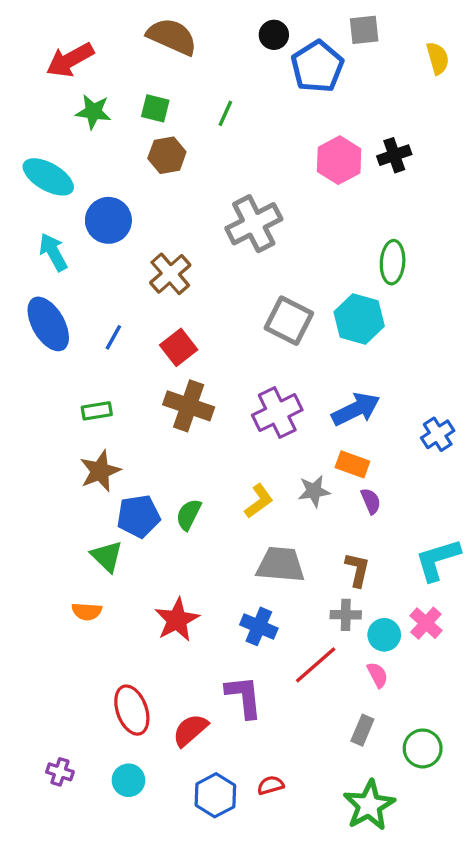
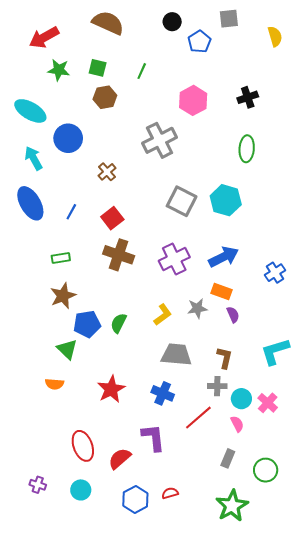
blue pentagon: (317, 67) -> (199, 42), size x0.7
pink hexagon: (339, 160) -> (193, 100), moved
green ellipse: (393, 262) -> (247, 149), moved
brown cross: (170, 274) -> (107, 172), size x0.7
pink cross: (426, 623) -> (268, 403), moved

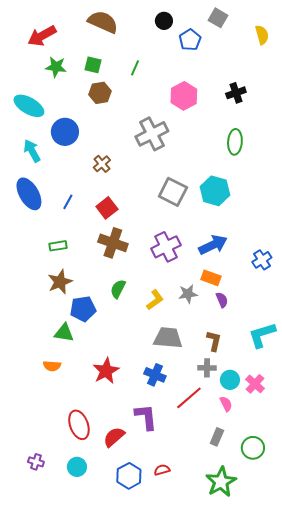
gray square: (229, 19) -> (218, 18), turned 36
green semicircle: (119, 323) -> (118, 289), moved
green triangle: (67, 349) -> (64, 333), turned -35

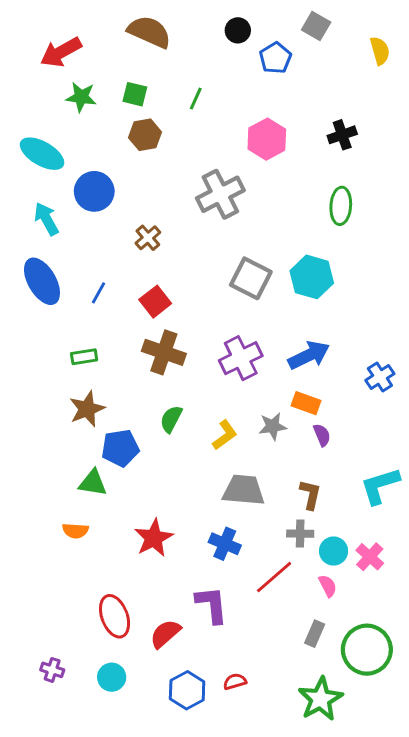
green circle: (253, 448) -> (367, 650), size x1.5

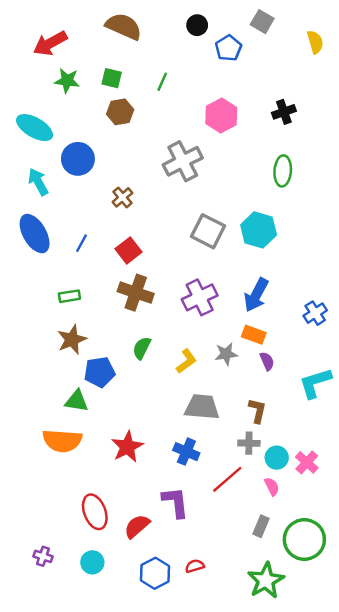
blue arrow: (309, 355) -> (256, 295), turned 144
cyan L-shape: (380, 486) -> (315, 383), moved
orange semicircle: (75, 531) -> (62, 441), size x1.8

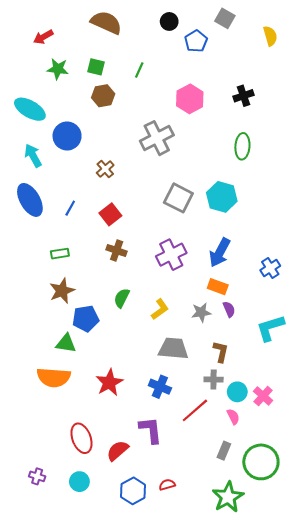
red arrow: (50, 43) -> (43, 37), size x0.7
brown cross: (136, 293) -> (117, 250), size x0.7
gray star: (226, 354) -> (201, 312), moved

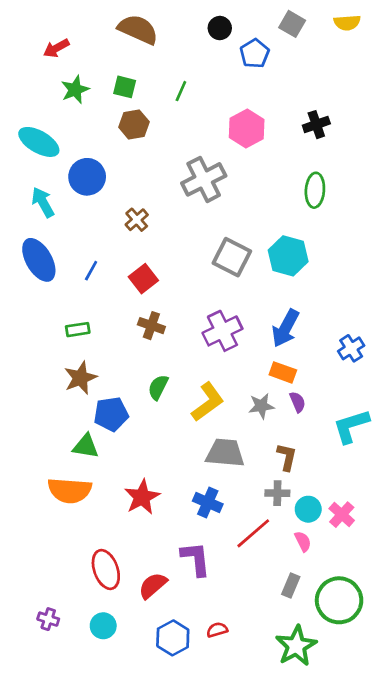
yellow semicircle: (270, 36) -> (347, 23), moved, turned 102
green star: (58, 69) -> (75, 90), turned -30
yellow L-shape: (160, 309) -> (208, 402), size x1.4

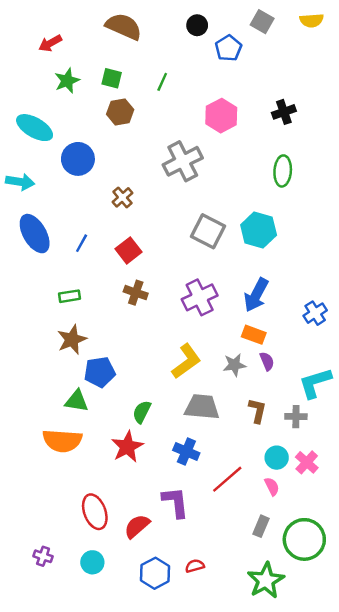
cyan arrow: (43, 202) -> (20, 182), moved, turned 128
green semicircle: (158, 387) -> (142, 412), moved
gray cross: (277, 493) -> (296, 417), moved

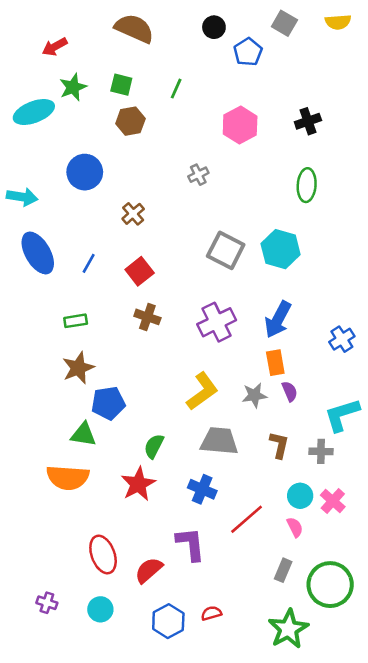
cyan ellipse: (35, 128) -> (34, 112), moved, turned -51
gray cross: (183, 161) -> (198, 175), size x0.5
orange rectangle: (254, 335) -> (275, 363), turned 60

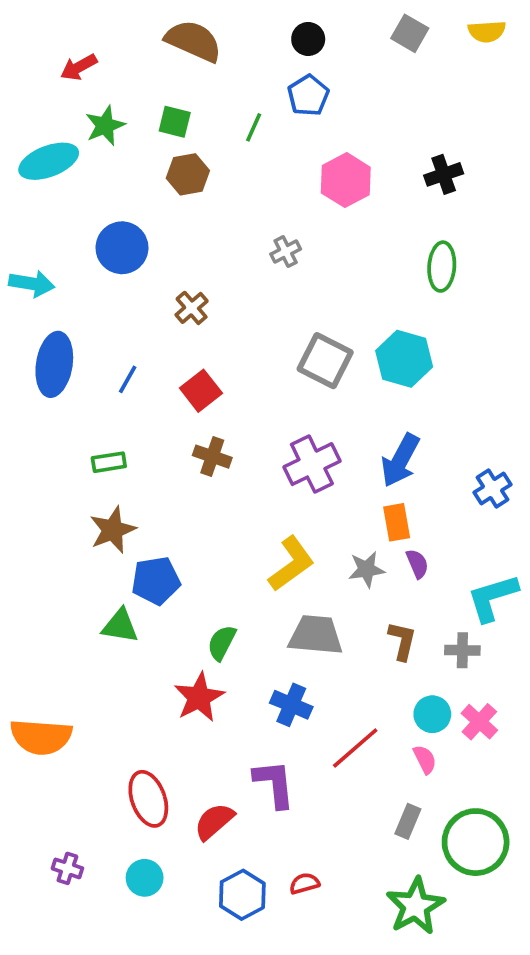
blue pentagon: (248, 52) -> (308, 95), moved
blue ellipse: (38, 253) -> (54, 364), turned 39
orange semicircle: (68, 477) -> (41, 737), moved

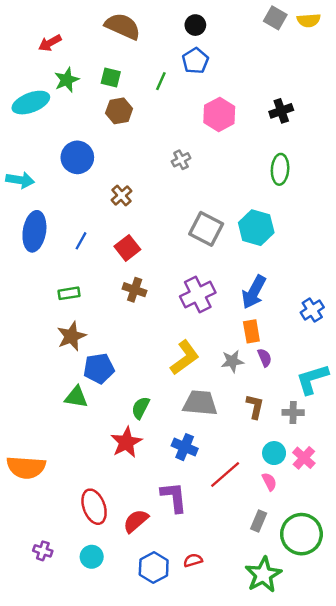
gray square: (410, 33) -> (275, 18), moved

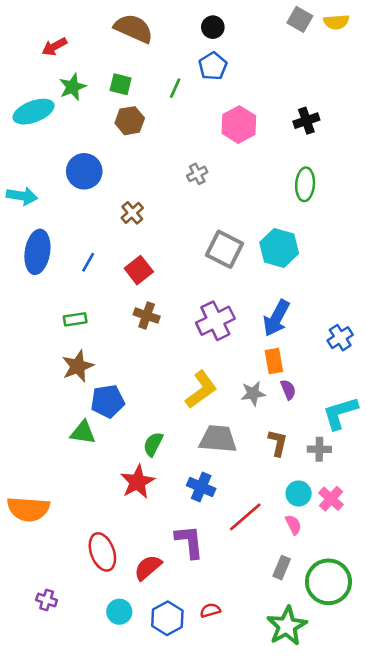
cyan circle: (92, 557) -> (119, 612), moved

